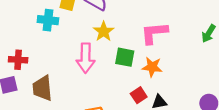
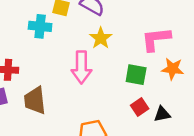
green square: (125, 57) -> (136, 75), moved
orange star: (152, 67) -> (173, 69), moved

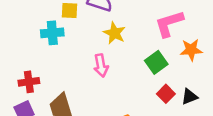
pink arrow: (81, 67) -> (101, 65), size x0.7
green square: (136, 75) -> (156, 62), turned -35

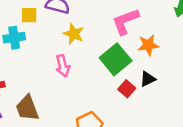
green square: (156, 62) -> (116, 59), size x1.4
black triangle: (189, 97) -> (148, 79), moved

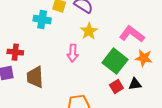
pink L-shape: (125, 21) -> (132, 34), turned 40
green square: (116, 59) -> (115, 61), turned -30

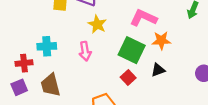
cyan cross: (42, 19) -> (47, 46), moved
red square: (116, 87) -> (128, 78), moved

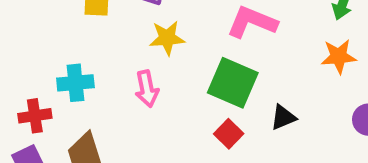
yellow star: (97, 24) -> (167, 38), turned -30
orange star: (161, 40) -> (339, 56), moved

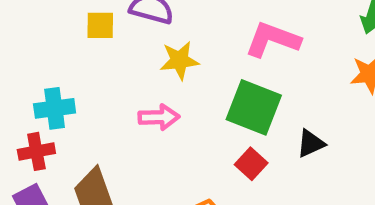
cyan cross: (75, 83) -> (55, 108), moved
pink arrow: (147, 89) -> (159, 117), turned -78

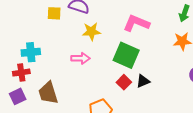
black triangle: (311, 144) -> (143, 81), moved

